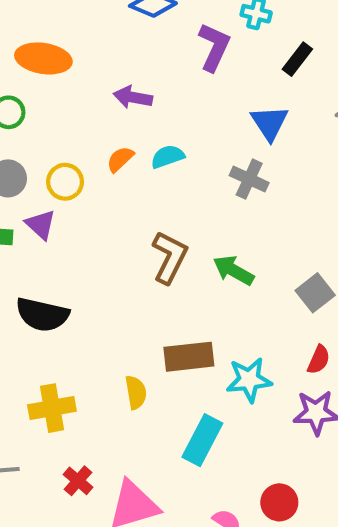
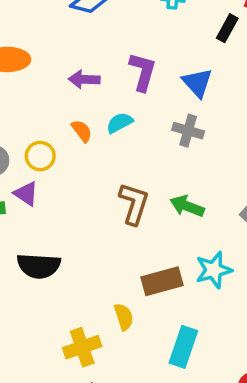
purple L-shape: (214, 47) -> (143, 72), moved
black rectangle: (297, 59) -> (227, 28), moved
orange semicircle: (120, 159) -> (82, 131), turned 105
cyan star: (249, 380) -> (214, 270), moved
yellow cross: (52, 408) -> (82, 347), moved

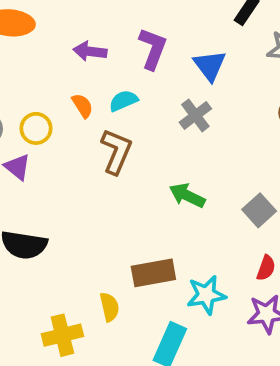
gray cross: (188, 131) -> (195, 115), turned 32
brown L-shape: (134, 204) -> (116, 151), moved
cyan star: (214, 270) -> (206, 295), moved

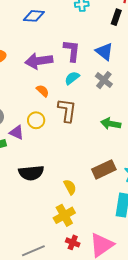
purple arrow: (90, 51) -> (39, 61), size x1.5
cyan semicircle: (123, 101) -> (72, 78), moved
yellow circle: (36, 128) -> (36, 120), moved
yellow semicircle: (109, 307) -> (70, 187), moved

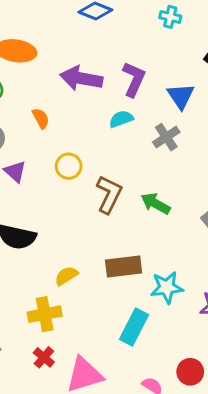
orange semicircle: (43, 91) -> (41, 118), moved
brown L-shape: (67, 110) -> (109, 194), moved
yellow circle: (36, 120) -> (69, 166), moved
yellow semicircle: (70, 187) -> (66, 276), turned -112

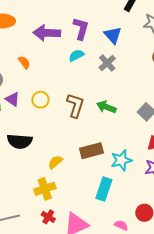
yellow circle: (69, 166) -> (40, 100), moved

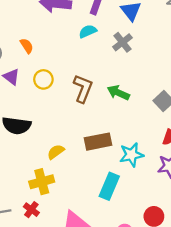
orange semicircle: (24, 62) -> (27, 46), moved
red cross: (48, 217) -> (31, 210), moved

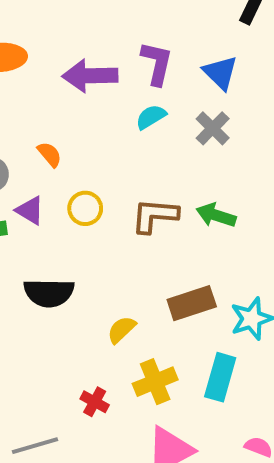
brown L-shape: (83, 88) -> (155, 216), turned -100
yellow cross: (42, 182) -> (155, 382), moved
red cross: (31, 210) -> (95, 402), moved

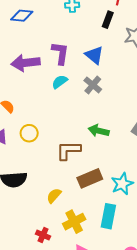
brown L-shape: (155, 216) -> (68, 150), moved

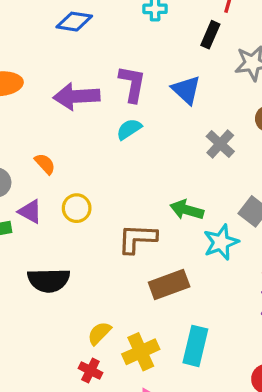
gray cross: (93, 85) -> (220, 144), moved
cyan star: (122, 184) -> (221, 242), moved
yellow semicircle: (54, 196) -> (99, 333), moved

